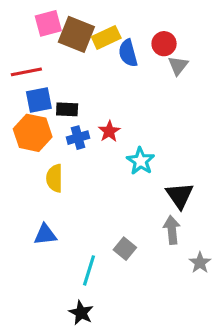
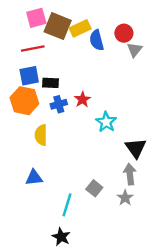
red line: (26, 72) -> (33, 49), moved
gray star: (200, 263) -> (125, 198), moved

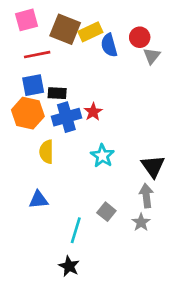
pink square: (36, 18) -> (27, 20), moved
blue cross: (59, 104) -> (66, 117), size x1.5
cyan star: (106, 122) -> (102, 156), moved

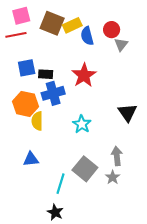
red line: (37, 55) -> (16, 35), moved
red star: (93, 112) -> (84, 75), moved, size x1.6
orange hexagon: (28, 113) -> (25, 104), moved
black triangle: (153, 166) -> (127, 112), moved
gray square: (106, 212) -> (85, 169), size x1.6

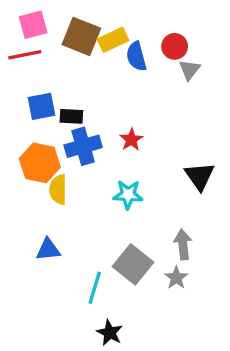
red star: (84, 75) -> (131, 140), moved, size x0.6
cyan star: (82, 124) -> (128, 195), turned -30
black star: (55, 212) -> (110, 333), moved

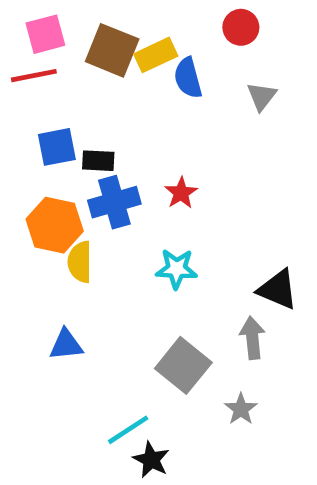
red circle: (175, 46) -> (241, 27), moved
black triangle: (200, 176) -> (278, 290), moved, turned -32
gray star: (176, 278) -> (241, 409), moved
cyan line: (95, 288) -> (128, 430), moved, turned 40

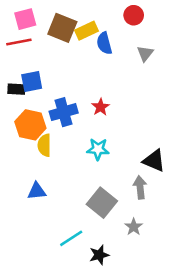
black rectangle: (98, 161) -> (16, 89), moved
black star: (151, 460) -> (99, 255), moved, turned 30

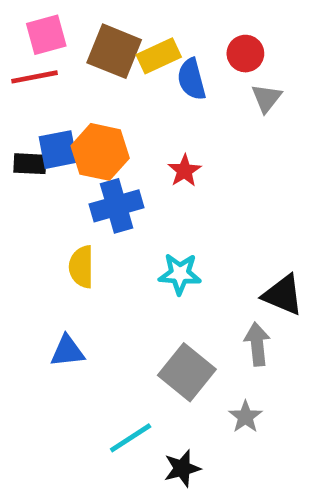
red circle: (134, 15) -> (245, 54), moved
red star: (101, 107) -> (184, 171), moved
orange hexagon: (30, 125) -> (100, 152), moved

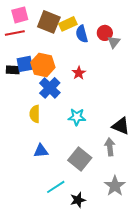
red circle: (245, 54) -> (105, 33), moved
blue cross: (117, 206) -> (50, 88), turned -30
blue triangle: (67, 351) -> (41, 151), moved
gray star: (245, 417) -> (115, 186), moved, size x1.5

